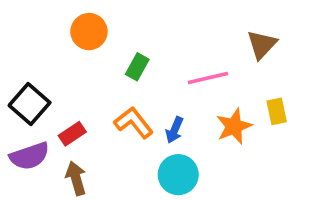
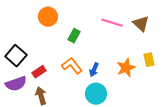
brown triangle: (262, 45) -> (141, 24), turned -30
pink line: (208, 78) -> (112, 23), moved, turned 30

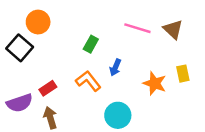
orange circle: (48, 17) -> (38, 22), moved
black square: (16, 56) -> (20, 48), moved
orange star: (126, 68) -> (155, 83), turned -30
blue arrow: (94, 70) -> (115, 67), moved

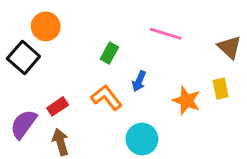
brown triangle: (173, 29) -> (229, 47), moved
purple semicircle: (20, 103) -> (23, 124), turned 145

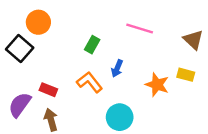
yellow rectangle: (221, 89) -> (186, 75), turned -63
red rectangle: (58, 106) -> (48, 90), turned 56

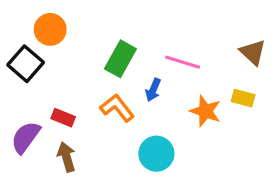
pink line: (140, 28) -> (183, 62), moved
green rectangle: (92, 45) -> (120, 59), size x1.5

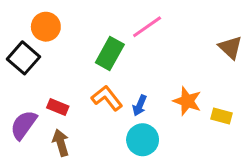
pink line: (183, 62) -> (147, 27), moved, turned -52
blue arrow: (153, 90) -> (140, 106), moved
yellow rectangle: (243, 98) -> (221, 116), moved

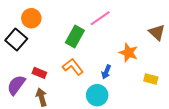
orange star: (187, 101) -> (129, 53), moved
blue arrow: (140, 106) -> (106, 72), moved

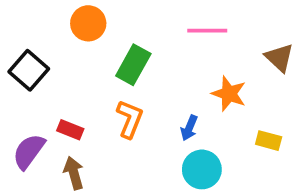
orange circle: (31, 18) -> (88, 23), moved
pink line: (100, 18) -> (207, 31), moved, turned 35
orange L-shape: (73, 67) -> (130, 119), turned 60
cyan circle: (97, 95) -> (202, 169), moved

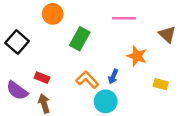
orange L-shape: (130, 119) -> (87, 80), moved, turned -65
purple semicircle: (29, 151) -> (17, 91), turned -90
cyan circle: (202, 169) -> (106, 101), moved

